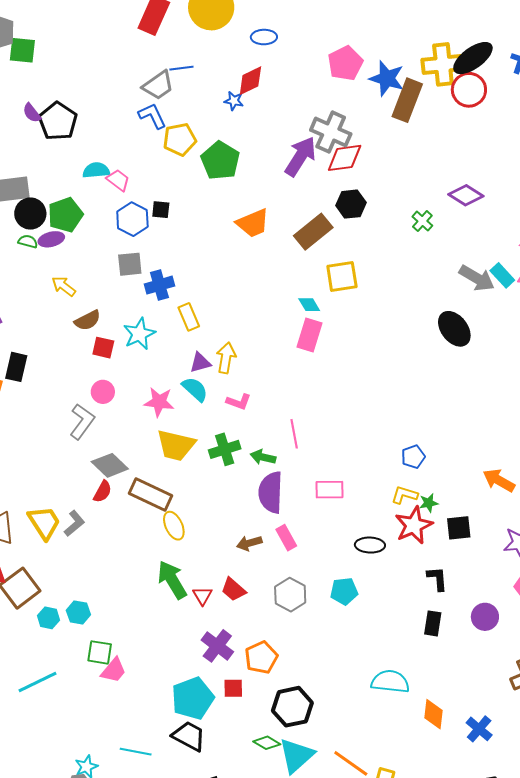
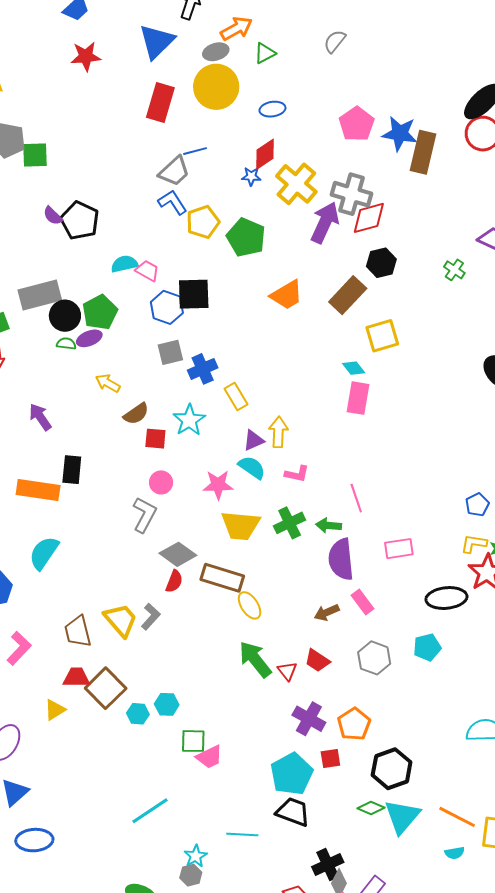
yellow cross: (443, 64) -> (296, 184), moved, turned -36
black square: (161, 210) -> (194, 294), size x1.8
black ellipse: (370, 545) -> (446, 598), size x1.4
pink trapezoid: (114, 670) -> (209, 757), turned 32
cyan line: (37, 682) -> (150, 811), moved

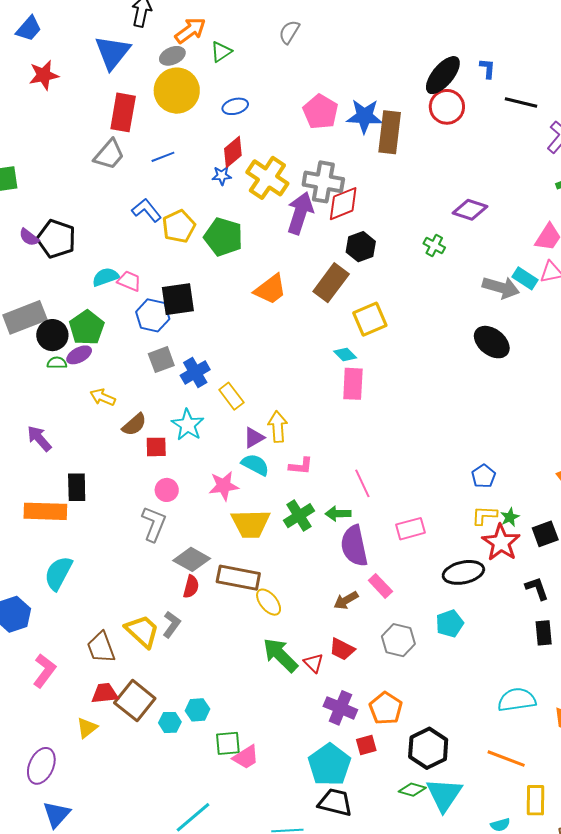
gray trapezoid: (174, 171) -> (109, 155), moved
orange line: (457, 817) -> (506, 759), moved

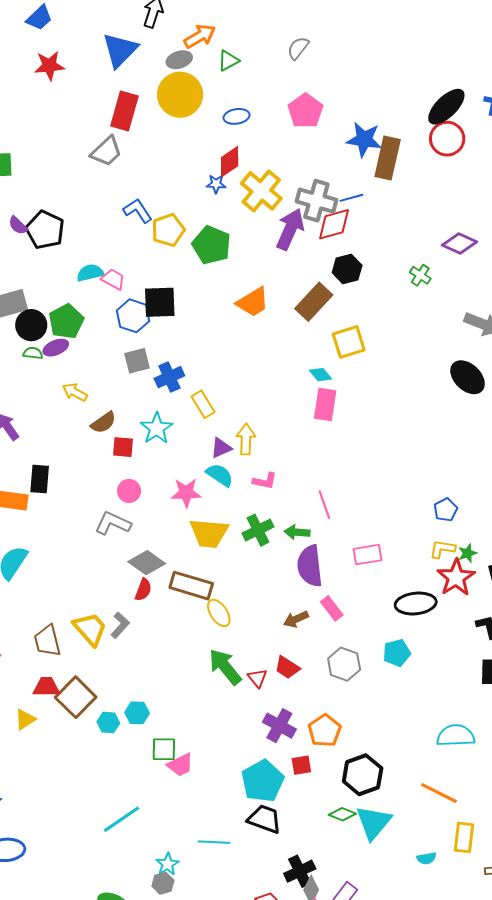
pink pentagon: (321, 112) -> (305, 111), moved
blue line: (163, 157) -> (351, 198), moved
gray L-shape: (154, 524) -> (113, 523), turned -93

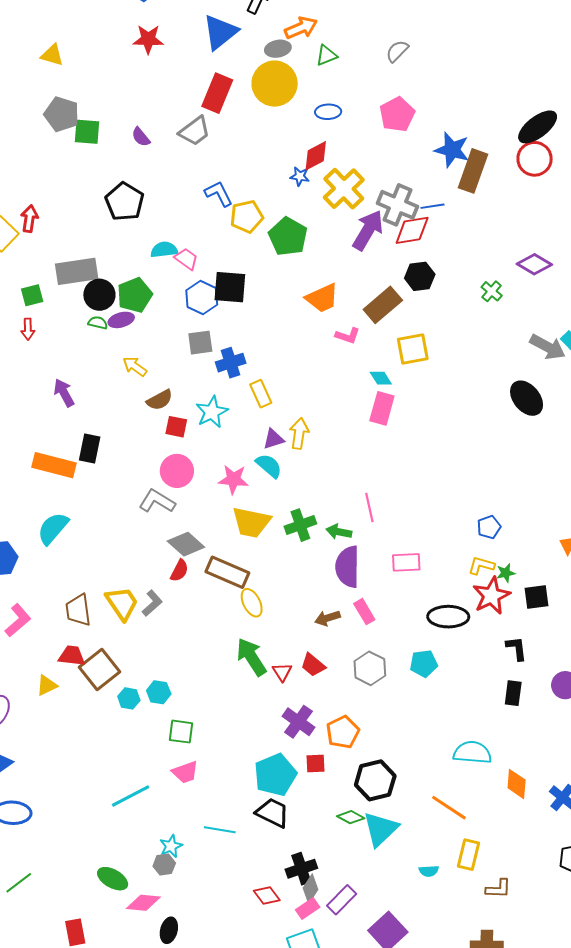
purple semicircle: (18, 225) -> (141, 137), moved
pink L-shape: (265, 481) -> (348, 336), moved
pink circle: (129, 491) -> (177, 471), size x1.4
pink trapezoid: (180, 765) -> (185, 772), moved

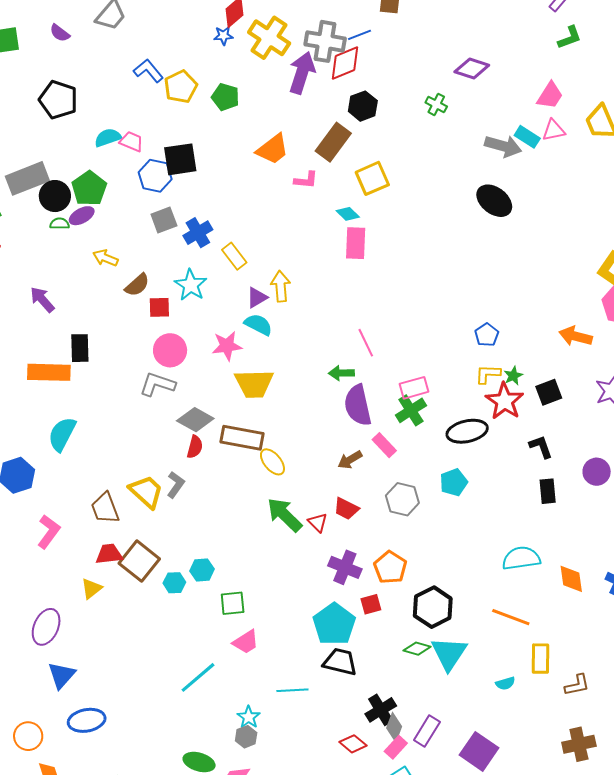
green pentagon: (288, 237) -> (225, 97), size x0.7
green cross: (300, 525) -> (411, 410), moved

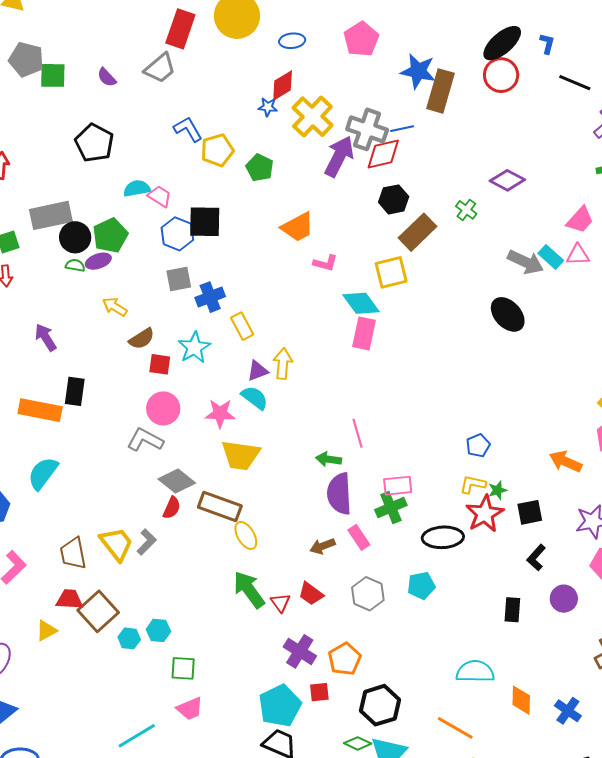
brown rectangle: (333, 142) -> (418, 232), moved
cyan diamond: (348, 214) -> (361, 303), size x1.6
black L-shape: (541, 447) -> (536, 558), moved, turned -128

